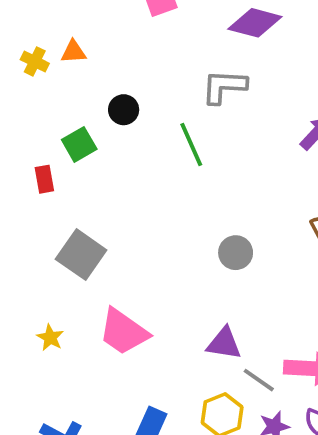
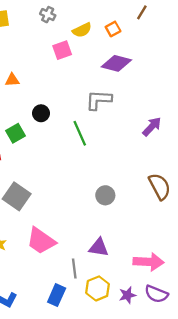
gray line: (259, 380) -> (74, 268), moved, turned 48

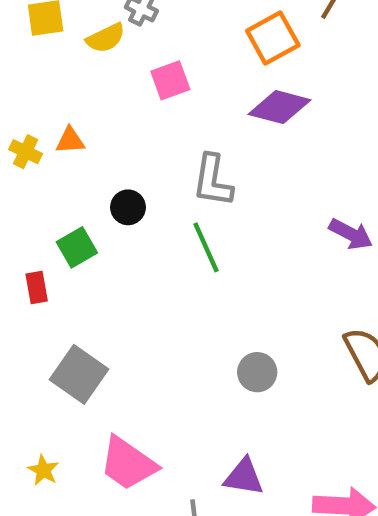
orange square: (113, 29) -> (273, 38), size x1.6
yellow semicircle: (82, 30) -> (106, 38), moved
gray L-shape: (99, 100) -> (213, 181), moved, turned -84
purple arrow: (152, 127) -> (351, 234), turned 75

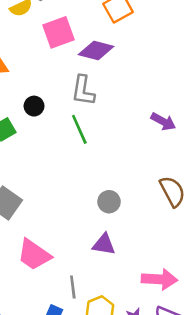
pink square: (170, 80) -> (59, 32), size x1.4
purple diamond: (279, 107) -> (96, 50), moved
purple triangle: (244, 477) -> (104, 244), moved

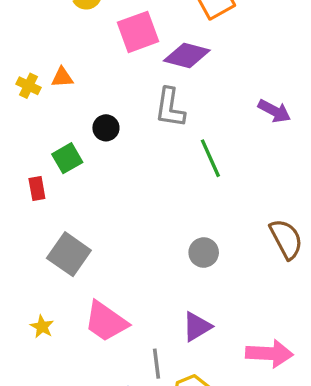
purple arrow: (163, 122) -> (274, 111), moved
green line: (79, 129) -> (210, 158), moved
purple triangle: (104, 244) -> (197, 327), moved, turned -40

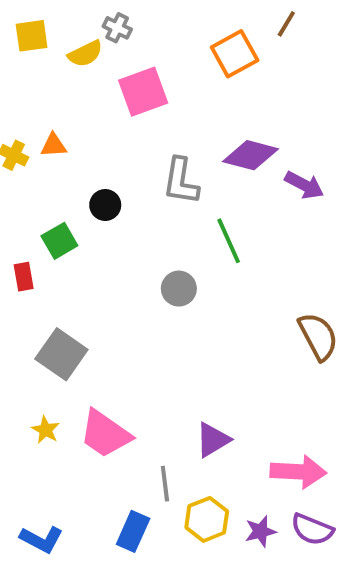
purple diamond: (187, 55) -> (251, 155), moved
gray circle: (204, 252) -> (179, 289), moved
yellow star: (42, 327) -> (46, 430), moved

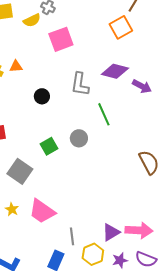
orange square: (235, 54) -> (121, 27), moved
green square: (59, 241) -> (49, 146), moved
purple triangle: (213, 440) -> (111, 232), moved

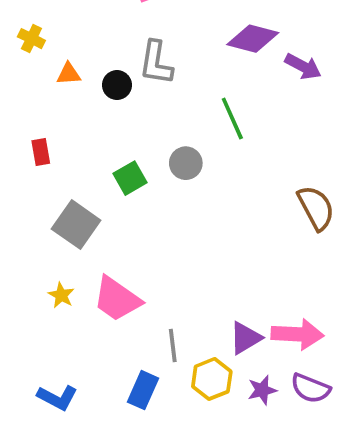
orange triangle: (16, 66) -> (69, 74), moved
gray L-shape: (80, 84) -> (156, 63), moved

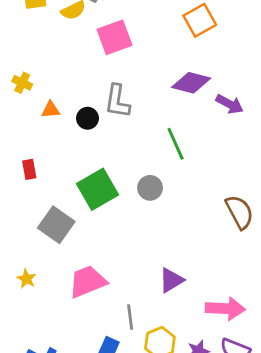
gray circle: (186, 163) -> (150, 188), moved
green square: (130, 178) -> (97, 189), size x1.6
yellow star: (61, 295) -> (26, 279), moved
pink trapezoid: (117, 299) -> (88, 282), turned 123
purple triangle: (245, 338) -> (171, 280), moved

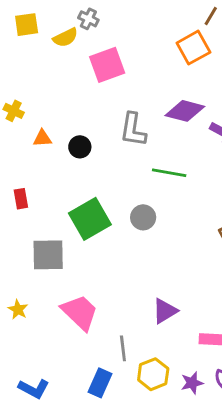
gray L-shape: (117, 101) -> (133, 130), moved
green line: (176, 144) -> (169, 173), turned -56
gray square: (56, 225) -> (48, 255), turned -36
pink trapezoid: (88, 282) -> (80, 312), turned 66

